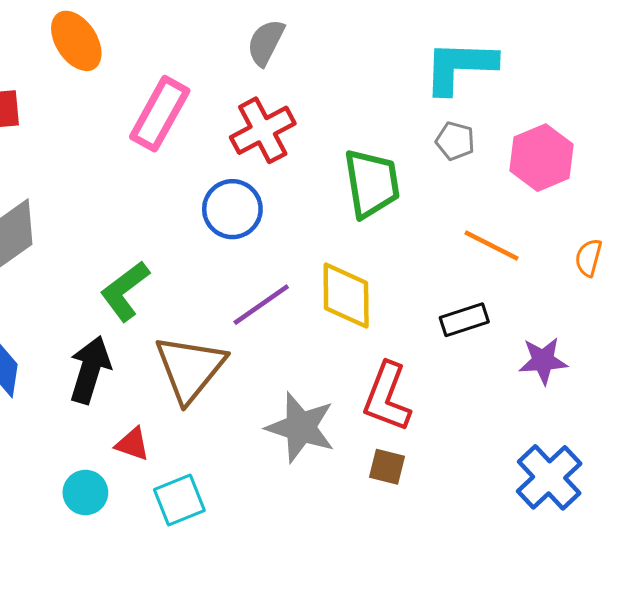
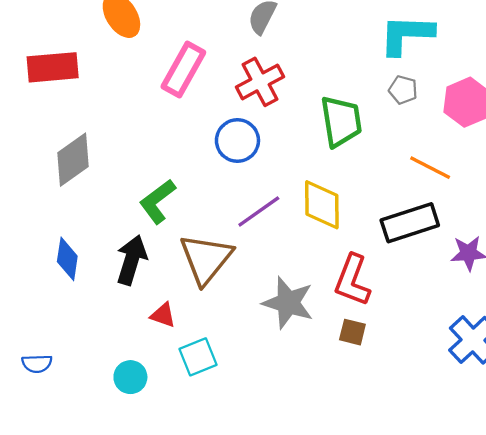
black rectangle: (464, 320) -> (410, 223), size x1.6
cyan circle: (85, 493) -> (130, 377), moved

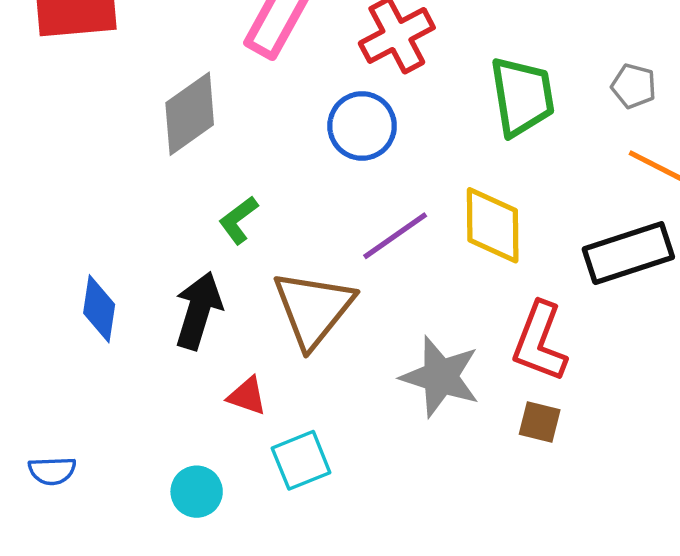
gray pentagon: (403, 90) -> (634, 86), moved
gray diamond: (73, 160) -> (190, 114), moved
green L-shape: (157, 201) -> (238, 220), size x0.7

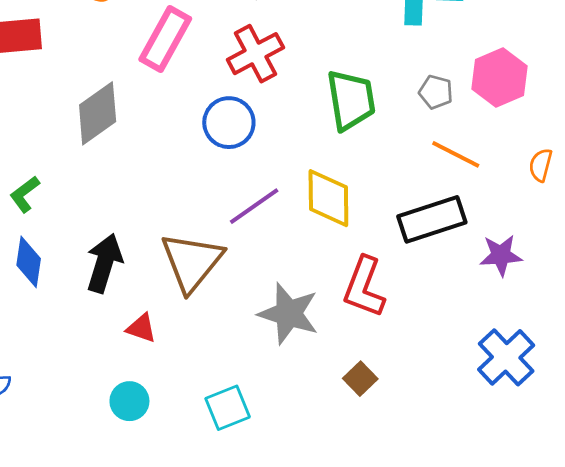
green L-shape: (238, 220) -> (25, 194), moved
brown square: (540, 422) -> (360, 379), moved, turned 32
cyan square: (301, 460) -> (228, 408), moved
cyan circle: (197, 492) -> (129, 401), moved

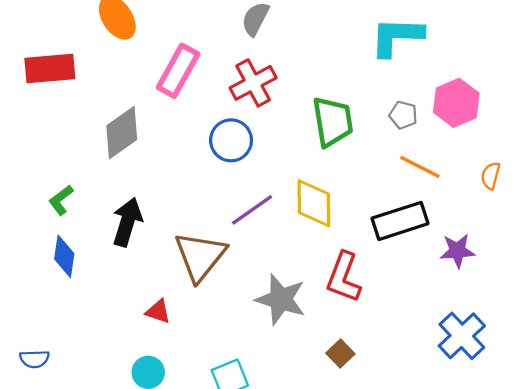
black arrow: (104, 263) -> (127, 222), moved

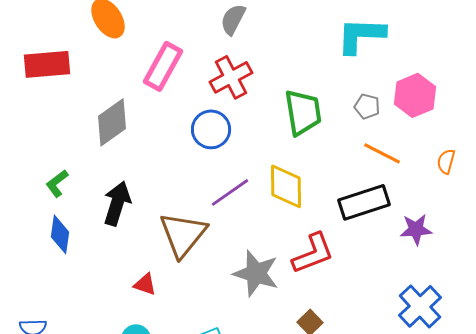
red L-shape: (344, 277) -> (313, 253), turned -132

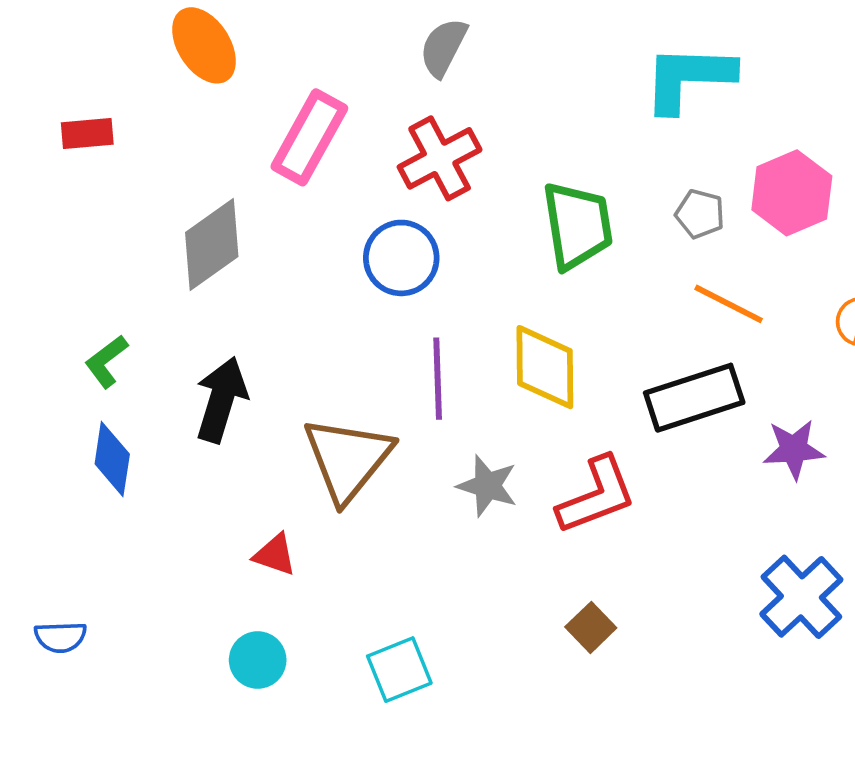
red rectangle: (47, 64) -> (87, 133), size x0.6
purple line: (230, 192) -> (438, 379), turned -57
gray star: (256, 273) -> (487, 486), moved, size x0.7

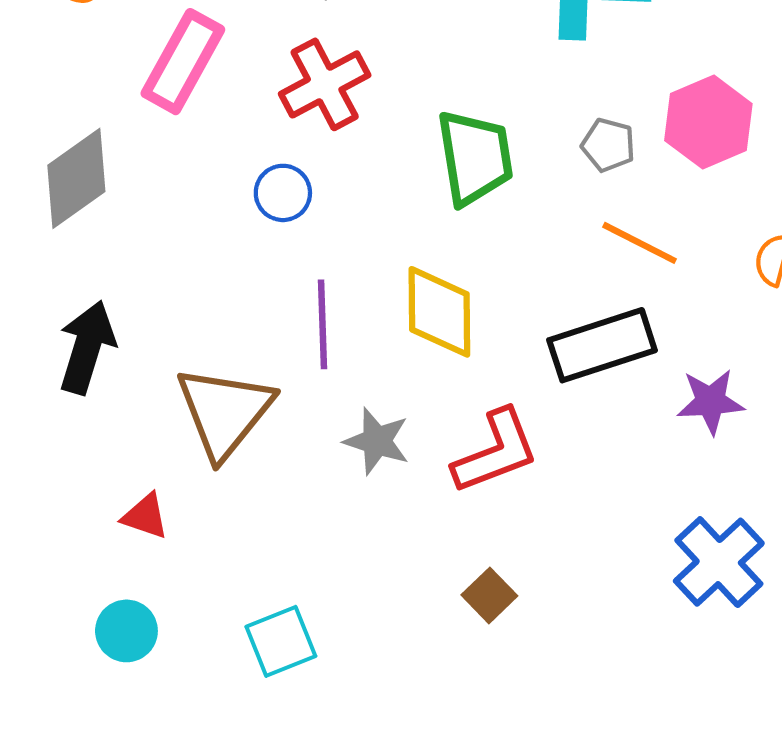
blue circle: (401, 258) -> (283, 193), size x0.7

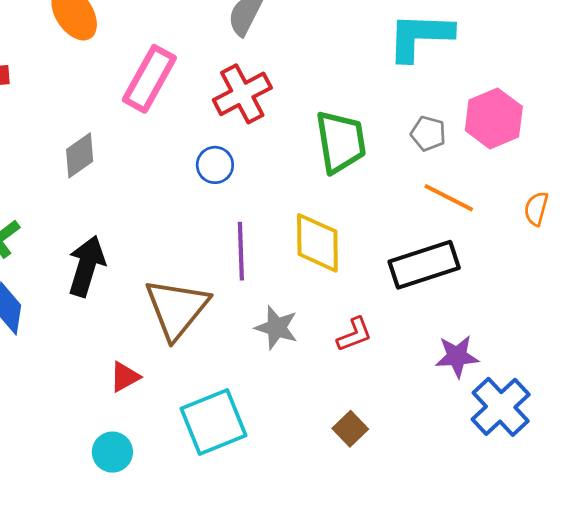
gray diamond: (76, 178) -> (80, 155), size x0.7
purple star: (710, 401) -> (457, 356), moved
red L-shape: (496, 452) -> (354, 334), size x0.6
red triangle: (145, 516) -> (125, 377), turned -48
cyan square: (281, 641) -> (214, 422), moved, size x1.4

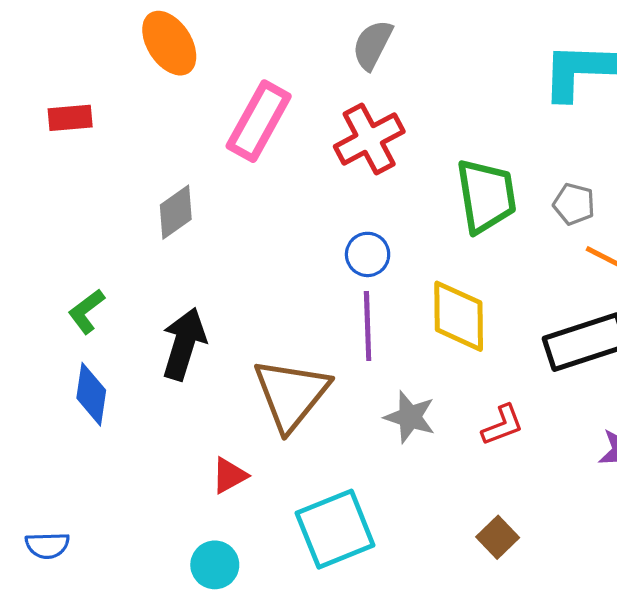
gray pentagon: (428, 134) -> (574, 204), moved
blue circle: (215, 165) -> (368, 254), moved

